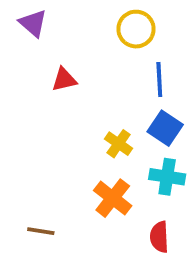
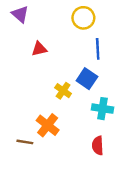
blue square: (165, 128) -> (87, 79), moved
yellow cross: (119, 144) -> (63, 91), moved
orange cross: (113, 198) -> (48, 125), moved

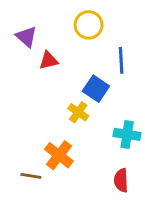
purple triangle: (20, 14) -> (26, 37), moved
yellow circle: (83, 18) -> (89, 25), moved
blue square: (87, 79) -> (96, 89), moved

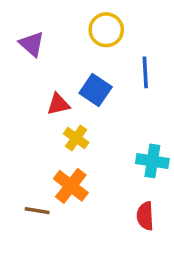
red triangle: (49, 60) -> (58, 104), moved
blue square: (96, 89) -> (96, 90), moved
yellow cross: (78, 112) -> (76, 138), moved

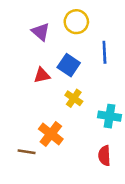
purple triangle: (32, 44) -> (41, 32), moved
yellow cross: (76, 138) -> (74, 98), moved

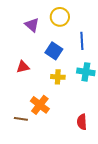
red triangle: (42, 75) -> (23, 67), moved
yellow cross: (74, 98) -> (58, 77), turned -32
cyan cross: (110, 116) -> (86, 72), moved

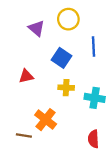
cyan cross: (86, 72) -> (95, 98), moved

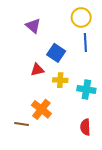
yellow circle: (68, 19) -> (81, 17), moved
red triangle: (26, 76) -> (37, 70), moved

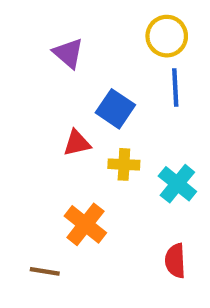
cyan cross: (86, 90) -> (177, 184), turned 30
brown line: (22, 124) -> (45, 271), moved

